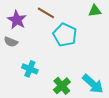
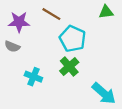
purple star: (17, 20) -> (19, 22), turned -30
green cross: (62, 86) -> (69, 67), moved

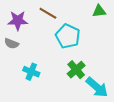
green cross: (69, 67) -> (76, 70), moved

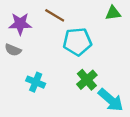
cyan pentagon: (68, 36) -> (77, 42), turned -30

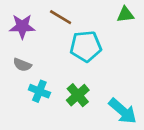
gray semicircle: (13, 50) -> (22, 65), moved
green cross: (87, 80) -> (78, 95), moved

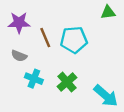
brown line: (61, 17) -> (45, 38), moved, turned 36

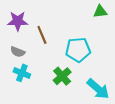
cyan pentagon: (74, 40) -> (78, 50), moved
cyan cross: (34, 79) -> (22, 73), moved

